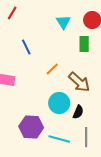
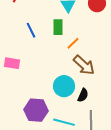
green rectangle: (84, 44) -> (58, 27), moved
orange line: (52, 69) -> (73, 43), moved

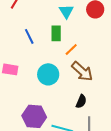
cyan circle: (64, 86) -> (48, 74), moved

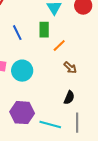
brown arrow: (82, 71) -> (70, 68), size x0.6
cyan circle: (48, 74) -> (22, 71), moved

